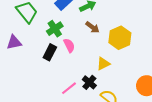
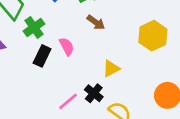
green cross: (55, 29) -> (34, 27), moved
yellow hexagon: (120, 38) -> (153, 36), moved

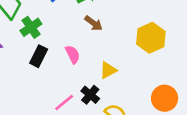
pink semicircle: (67, 46) -> (73, 54), moved

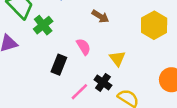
black rectangle: (39, 56) -> (59, 65), moved
yellow triangle: (108, 70) -> (117, 58), turned -35

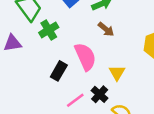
pink semicircle: (83, 47) -> (85, 57), size x1.6

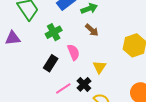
green cross: (49, 30) -> (54, 32), moved
pink semicircle: (85, 57) -> (73, 52), size x0.7

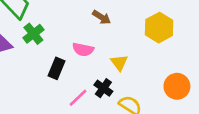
green cross: (54, 32) -> (33, 34), moved
pink semicircle: (73, 52) -> (83, 49), turned 133

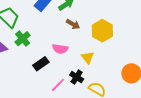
yellow hexagon: (159, 28) -> (102, 31), moved
black rectangle: (56, 68) -> (41, 64), turned 35

